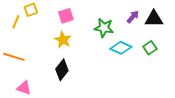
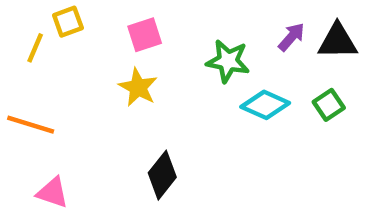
black diamond: (62, 70) -> (162, 175), moved

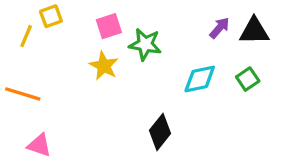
green star: (228, 61) -> (145, 44), moved
cyan diamond: (265, 105) -> (200, 79), turned -36
black diamond: (162, 175) -> (160, 132), moved

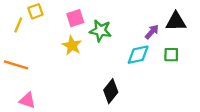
purple arrow: (220, 28) -> (152, 32), moved
green square: (248, 79) -> (171, 55), turned 35

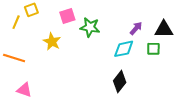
black triangle: (176, 22) -> (164, 29), moved
yellow star: (72, 46) -> (52, 42), moved
black diamond: (111, 91) -> (120, 82), moved

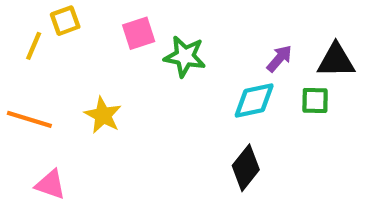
yellow star: (52, 42) -> (103, 115), moved

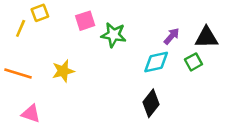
green square: (315, 101) -> (194, 62), turned -30
yellow star: (103, 115) -> (63, 71), turned 30

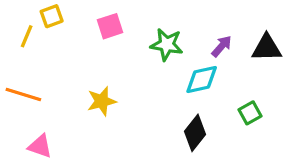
green star: (114, 35) -> (167, 45), moved
green square: (194, 62) -> (250, 113), moved
yellow star: (63, 71) -> (102, 101), moved

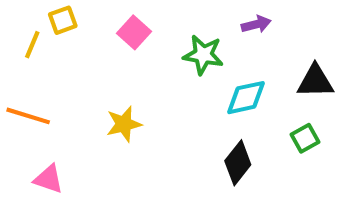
pink square: (110, 26) -> (134, 32), turned -30
purple arrow: (222, 46) -> (256, 24), moved, turned 35
black triangle: (267, 48) -> (315, 81), moved

